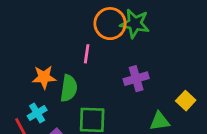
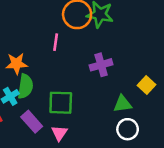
green semicircle: (69, 88) -> (25, 86), moved

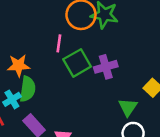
green square: (61, 103) -> (77, 63), moved, turned -32
green triangle: (123, 104) -> (128, 107), turned -48

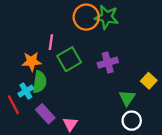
pink line: (59, 43) -> (51, 42), moved
green square: (77, 63) -> (69, 59), moved

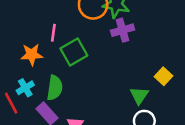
purple cross: (108, 63) -> (123, 30), moved
green semicircle: (40, 82) -> (55, 88), moved

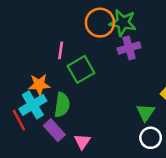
orange star: (32, 54) -> (39, 85), moved
cyan cross: (25, 88) -> (33, 105), size x1.5

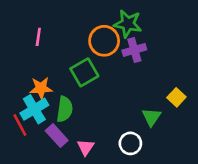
orange circle: (100, 23) -> (104, 41), moved
pink line: (61, 50) -> (38, 37), moved
white circle: (151, 138) -> (130, 143), moved

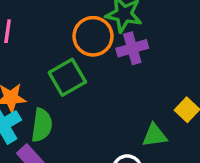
green triangle: (151, 117) -> (155, 135), turned 48

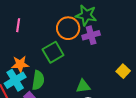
green triangle: (155, 135) -> (83, 86), moved

